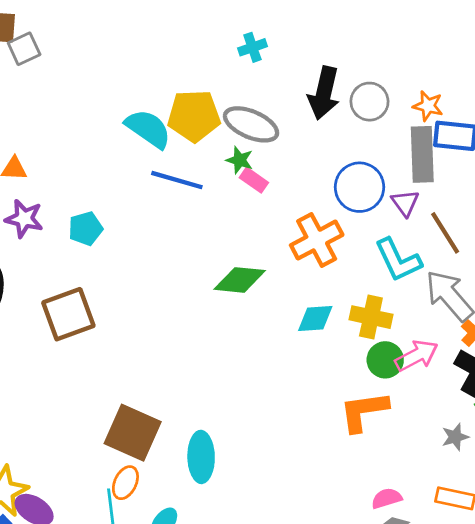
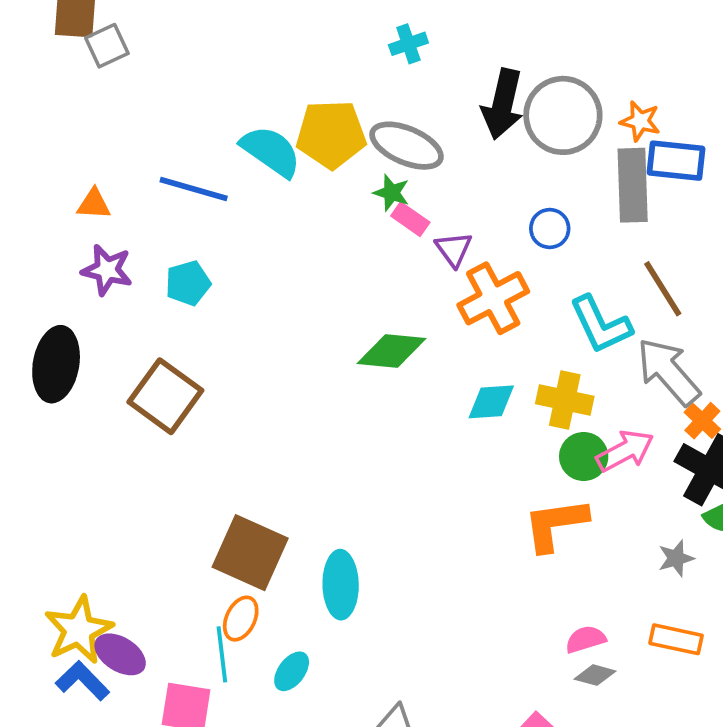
gray circle: (369, 102) -> (563, 115), size x1.5
blue line: (177, 180) -> (194, 189), moved
blue circle: (359, 187) -> (550, 229), size x0.6
purple triangle: (405, 203) -> (454, 249), moved
brown square: (68, 314) -> (165, 396), turned -34

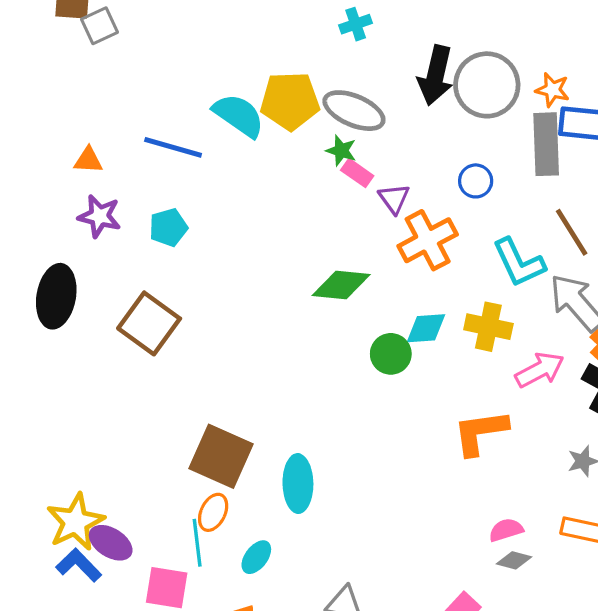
green circle: (584, 457) -> (391, 354), moved

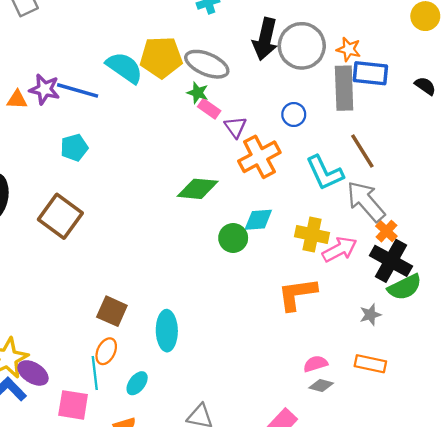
purple star: (99, 216) -> (44, 89), moved
yellow cross: (488, 327) -> (312, 235), moved
brown square: (221, 456) -> (112, 311), size x0.7

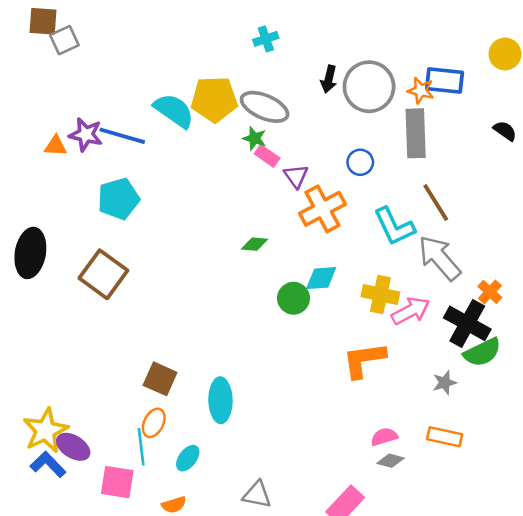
black arrow: (265, 39) -> (329, 79), size x0.6
blue rectangle: (370, 73) -> (445, 80), moved
cyan pentagon: (74, 148) -> (119, 199), size x1.4
green diamond: (198, 189) -> (254, 244), size x0.6
orange cross: (386, 231) -> (490, 292), moved

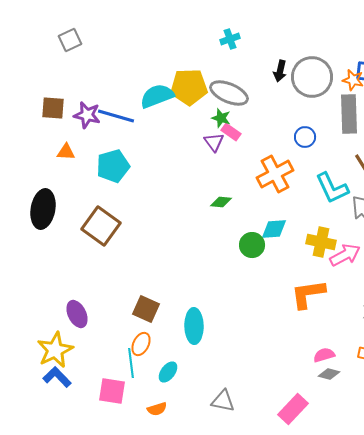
brown square: (43, 21) -> (53, 108), moved
cyan semicircle: (174, 111) -> (157, 96), turned -56
orange triangle: (56, 146) -> (66, 152), moved
purple triangle: (296, 176) -> (214, 142), moved
purple ellipse: (73, 447) -> (77, 314), moved, turned 32

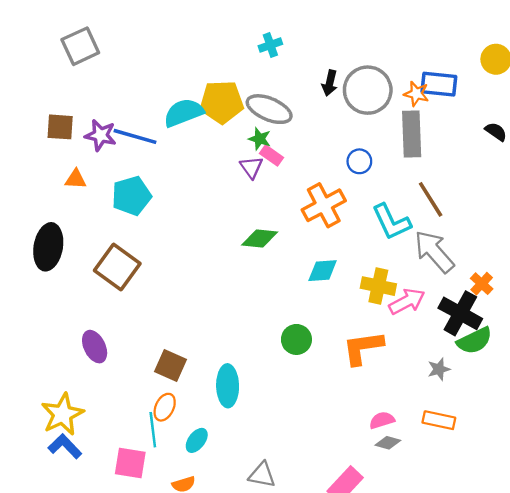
gray square: (70, 40) -> (80, 46), size x1.4
green diamond: (221, 202) -> (260, 239), size x1.4
green circle: (252, 245) -> (296, 339), moved
purple ellipse: (77, 314) -> (95, 347), moved

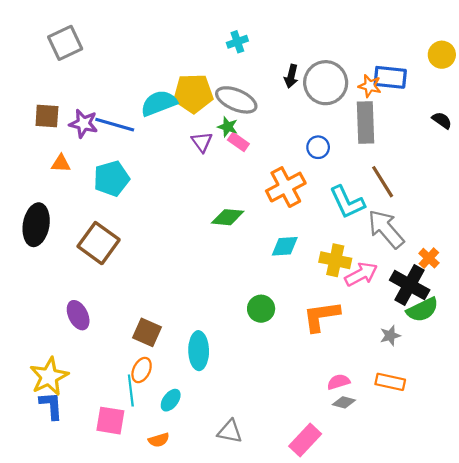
purple triangle: (251, 167) -> (202, 142), moved
blue L-shape: (65, 446) -> (51, 406), turned 40

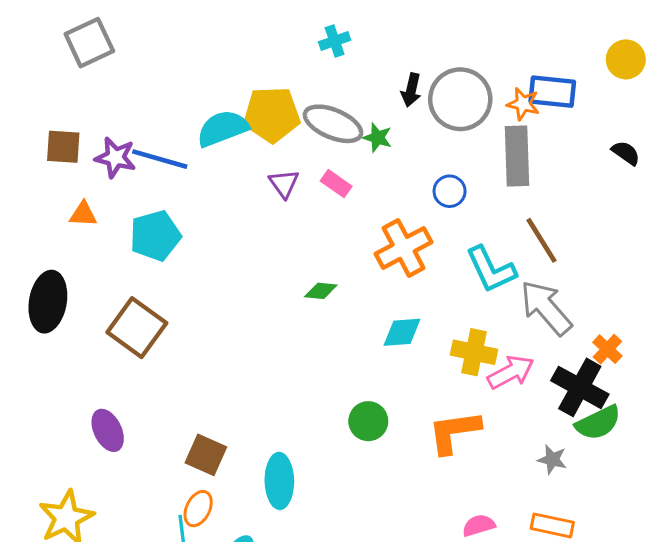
green star: (228, 127) -> (377, 138), moved
green diamond: (228, 217) -> (321, 291), size x0.7
gray star: (390, 336) -> (552, 459), turned 30

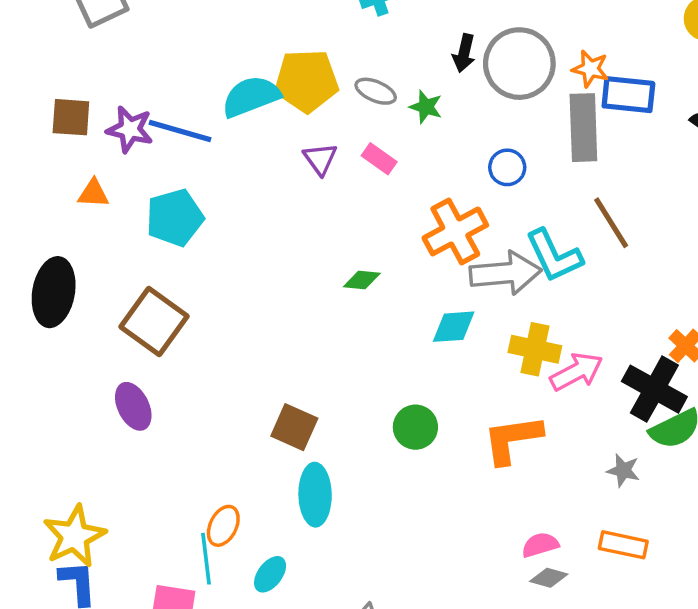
blue rectangle: (552, 92) -> (628, 95), moved
gray ellipse: (333, 124) -> (376, 91), size x0.6
gray arrow: (546, 308) -> (506, 273), moved, turned 126
purple ellipse: (108, 430) -> (133, 406), moved
brown square: (206, 455) -> (294, 427), moved

